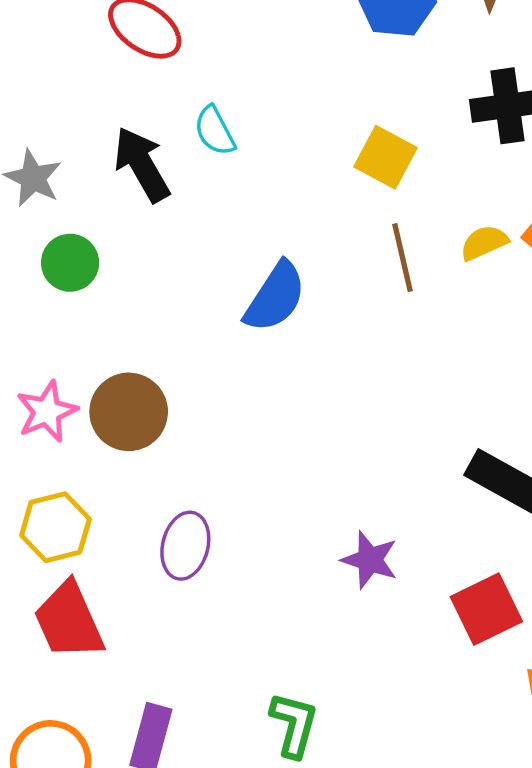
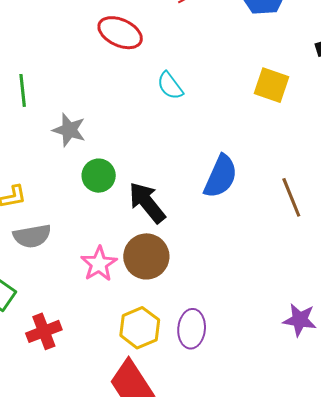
black arrow: (142, 164) -> (147, 203), moved
brown line: (402, 258) -> (291, 197), moved
yellow hexagon: (55, 527) -> (140, 328), moved

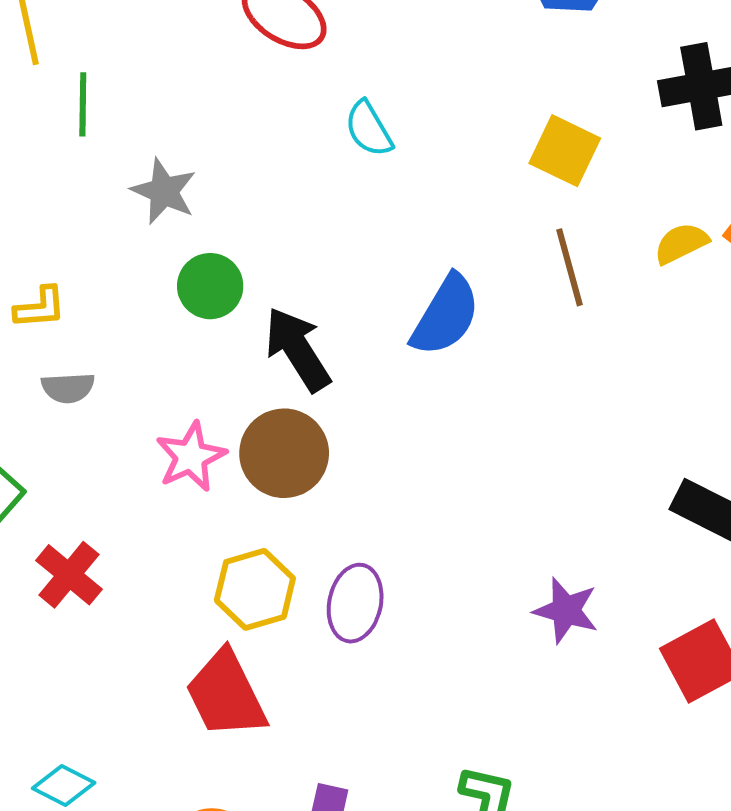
brown line: (291, 197) -> (570, 267), moved
gray semicircle: (32, 236) -> (68, 388), size x0.7
red cross: (44, 331) -> (69, 575), turned -36

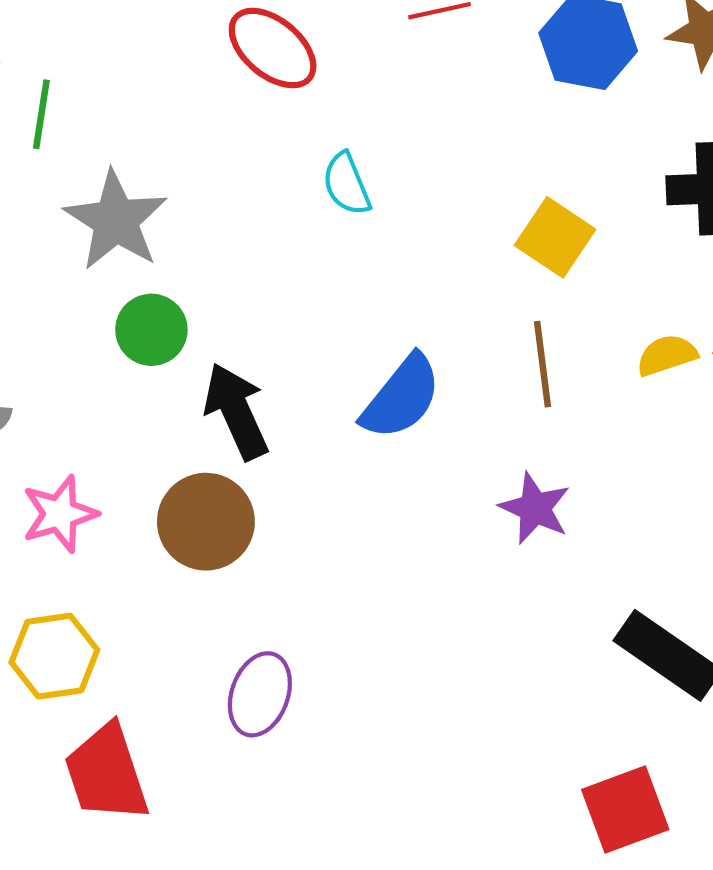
gray star: (164, 191) -> (116, 220), size x1.4
pink star: (191, 457) -> (60, 514), moved
yellow hexagon: (255, 589) -> (54, 656), moved
purple star: (566, 610) -> (535, 508), moved

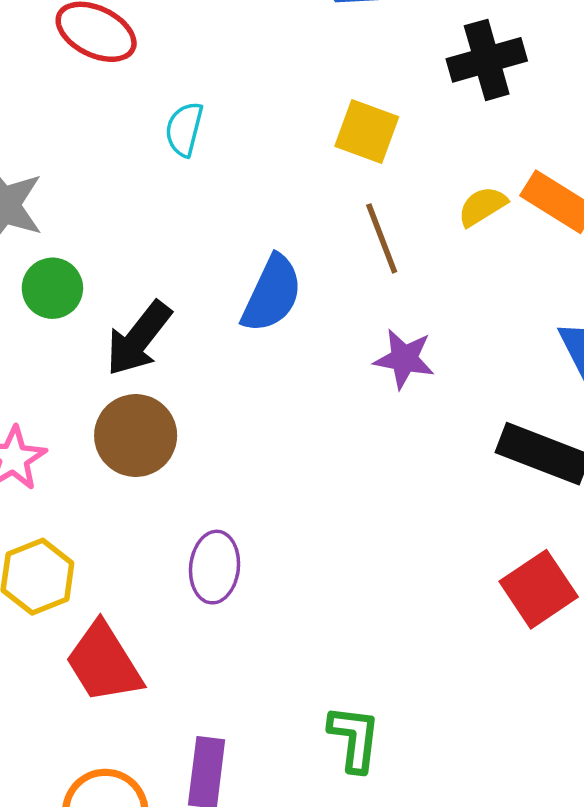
cyan semicircle: (347, 184) -> (184, 129), turned 50
black arrow: (236, 411) -> (139, 338), turned -104

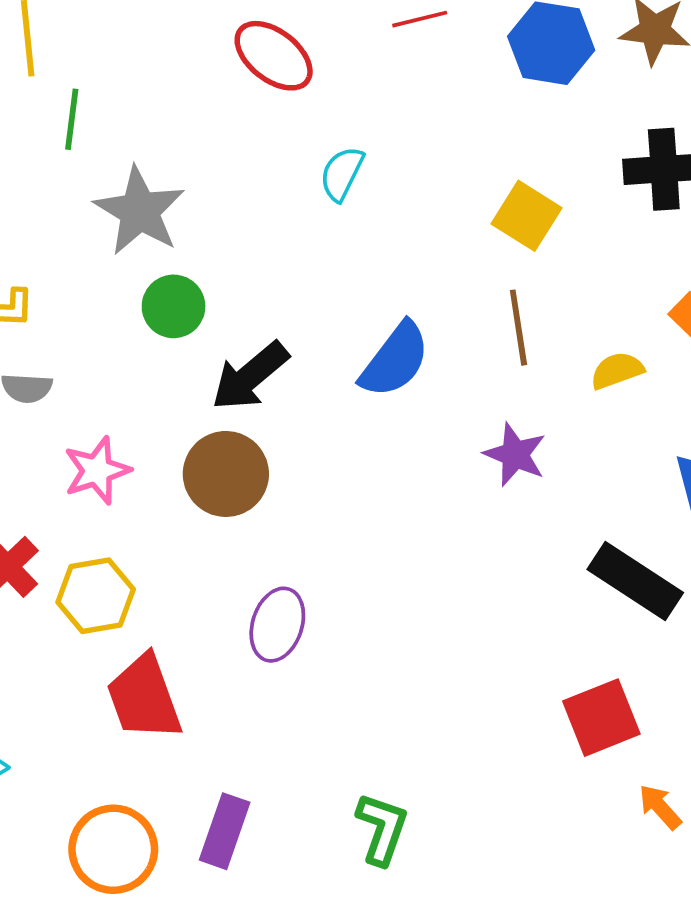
yellow semicircle: (482, 206) -> (617, 370), moved

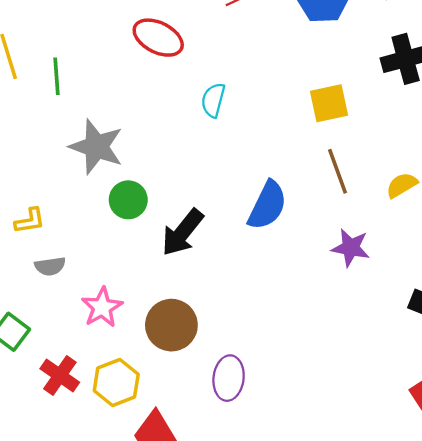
green line: (72, 119) -> (56, 76), moved
yellow square: (527, 216) -> (329, 103), turned -33
brown circle: (226, 474) -> (171, 325), moved

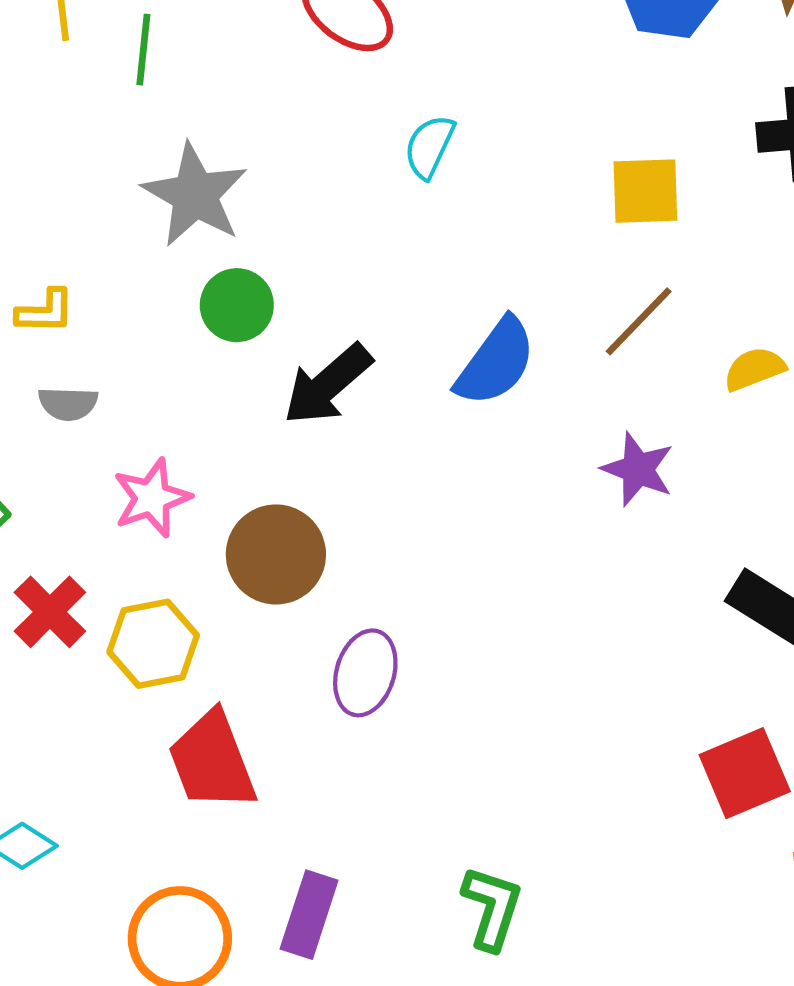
brown line: (337, 171) -> (639, 321), turned 54

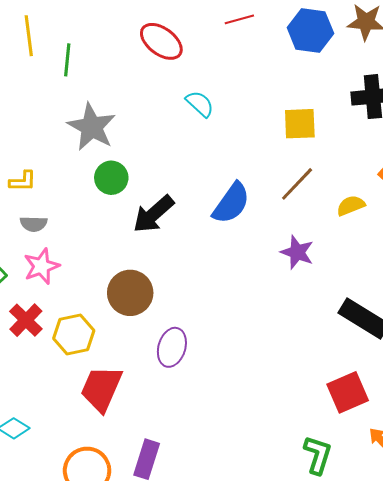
cyan semicircle: (429, 147) -> (200, 104), turned 108
pink star: (152, 498) -> (41, 266), moved
red trapezoid: (212, 761) -> (101, 389), turned 45
green L-shape: (492, 908) -> (318, 455), moved

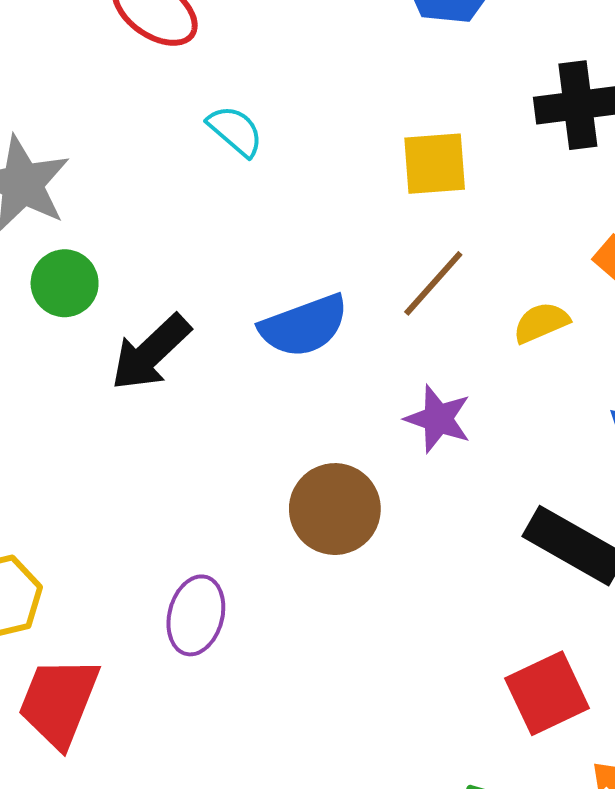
blue semicircle: (231, 203) -> (304, 326), turned 36
brown circle: (130, 293) -> (335, 509), moved

